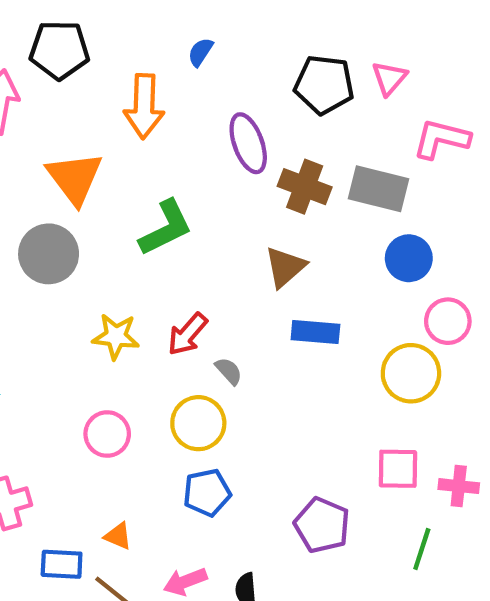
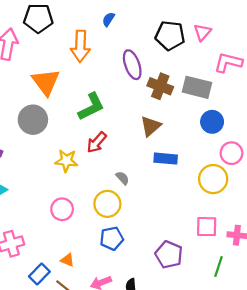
red arrow: (187, 334) -> (97, 142), moved
blue rectangle: (62, 564) -> (39, 274), turned -48

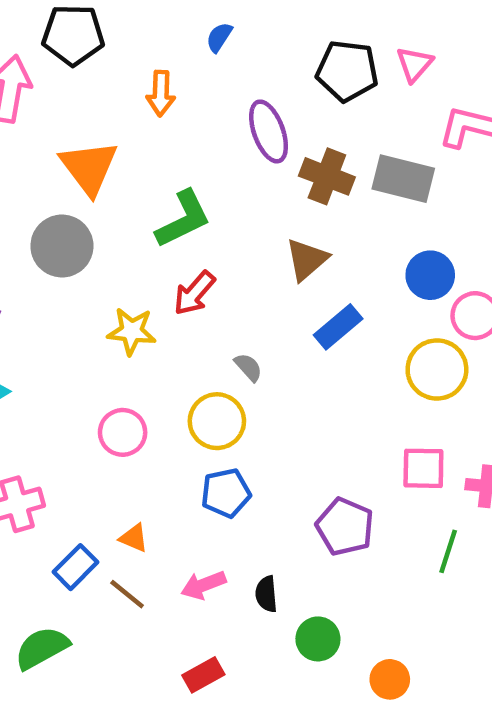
orange arrow: (80, 46) -> (161, 93), size x0.7
blue circle: (212, 122) -> (430, 275), moved
blue rectangle: (166, 159) -> (338, 327), turned -45

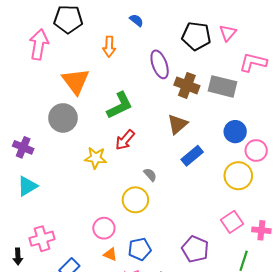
blue semicircle: (219, 37) -> (136, 20), turned 96
pink circle: (123, 432) -> (104, 228), moved
pink square: (423, 468) -> (232, 222), turned -35
blue pentagon: (226, 493) -> (140, 249), moved
orange triangle: (134, 538) -> (110, 254), moved

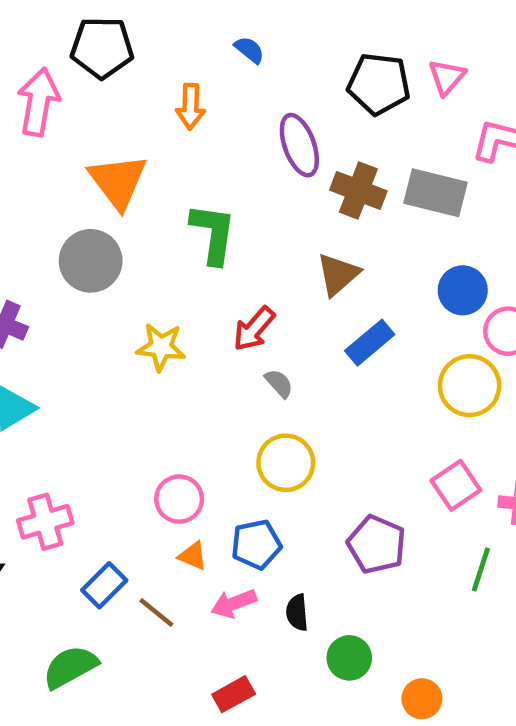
green L-shape: (120, 105) -> (213, 234), turned -56
red arrow: (125, 140) -> (254, 329), moved
yellow circle: (135, 200) -> (286, 463), moved

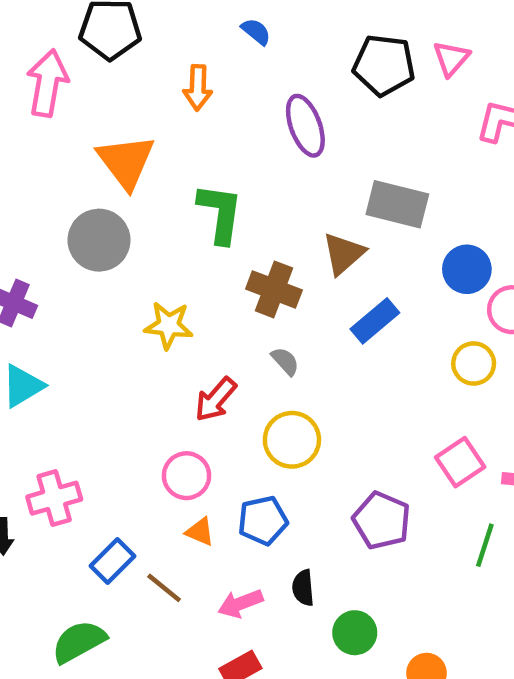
brown cross: (358, 190) -> (274, 289), moved
gray rectangle: (435, 193) -> (397, 204), moved
red arrow: (254, 329) -> (216, 399), moved
yellow circle: (470, 386) -> (474, 364), size x0.7
pink arrow: (234, 603) -> (240, 604), moved

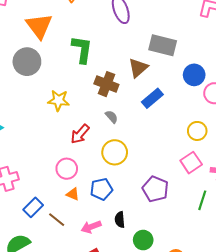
yellow circle: (474, 364) -> (197, 131), moved

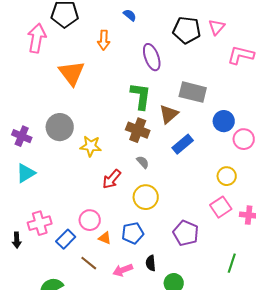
green L-shape: (82, 49) -> (141, 96), moved
gray circle: (27, 62) -> (60, 127), moved
pink circle: (67, 169) -> (90, 220), moved
green line: (202, 200) -> (232, 263), moved
blue rectangle: (33, 207) -> (66, 239), moved

